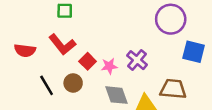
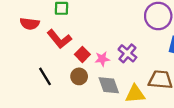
red semicircle: (25, 50) -> (30, 24), moved
brown circle: (73, 83) -> (79, 76), moved

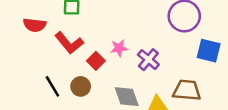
pink star: (102, 59) -> (119, 48), moved
brown circle: (79, 76) -> (81, 86), moved

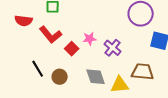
brown circle: (81, 86) -> (60, 77), moved

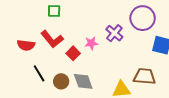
red semicircle: (24, 21) -> (26, 45), moved
purple cross: (113, 48) -> (114, 33), moved
gray diamond: (96, 77) -> (83, 81), moved

